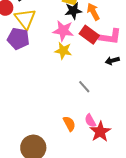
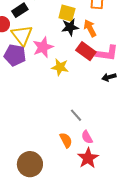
pink star: (63, 31) -> (43, 47), moved, turned -30
gray line: (84, 87) -> (76, 115), moved
red star: (100, 132) -> (88, 158), moved

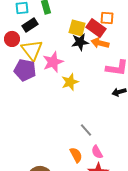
orange arrow: (90, 28) -> (100, 43), turned -48
red rectangle: (86, 51) -> (96, 28), moved
yellow star: (60, 67) -> (70, 82), turned -30

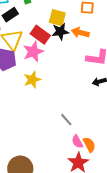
red rectangle: (96, 28) -> (40, 35), moved
yellow star: (70, 82) -> (32, 80), moved
orange semicircle: (76, 155) -> (89, 145), moved

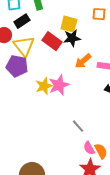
orange arrow: (80, 33) -> (83, 61), moved, turned -54
pink star: (33, 52) -> (59, 85), moved

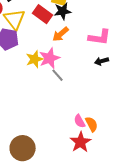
orange arrow: (83, 61) -> (61, 34), moved
gray line: (78, 126) -> (58, 75), moved

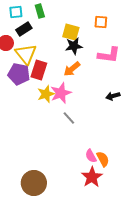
red rectangle: (43, 14) -> (39, 70), moved, turned 72
pink L-shape: (100, 37) -> (109, 55), moved
gray line: (58, 75) -> (69, 118), moved

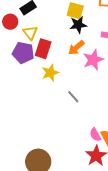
yellow triangle: (26, 54) -> (30, 33), size x0.7
pink star: (61, 93) -> (93, 60), moved

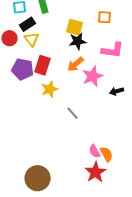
yellow triangle: (30, 33) -> (32, 39), moved

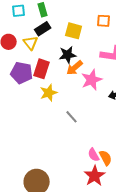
black rectangle: (28, 24) -> (43, 29), moved
black star: (78, 41) -> (68, 55), moved

